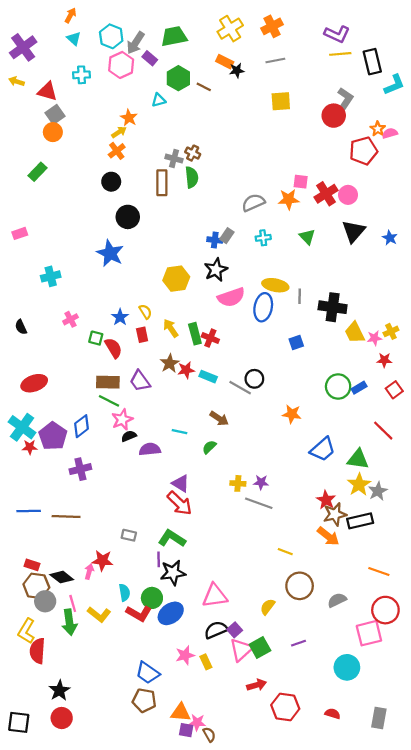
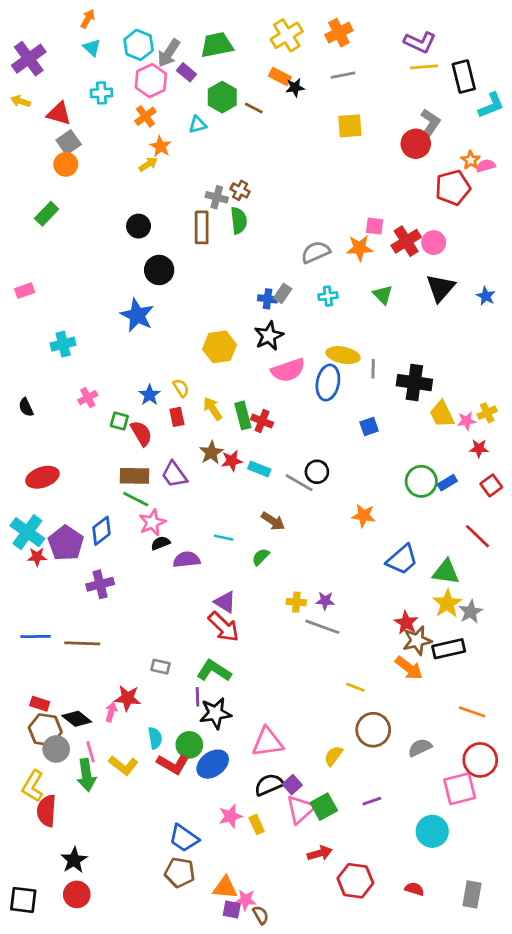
orange cross: (117, 151) -> (145, 116), moved

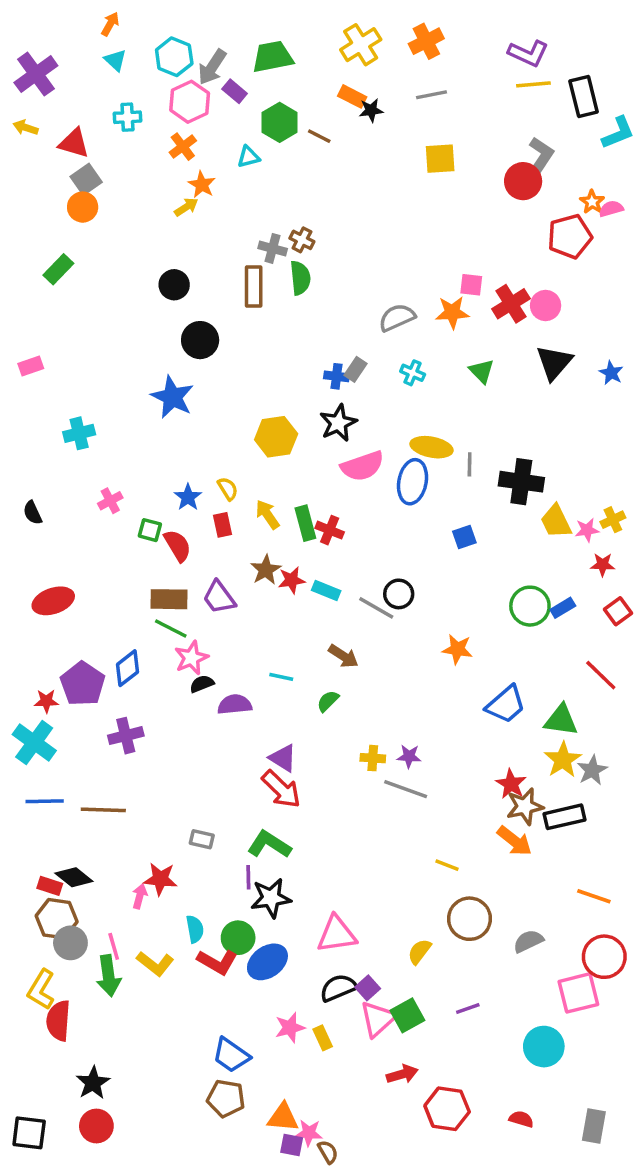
cyan cross: (328, 296) -> (413, 373), turned 30
cyan cross: (27, 532) -> (34, 743), moved
black diamond: (77, 719) -> (74, 877), moved

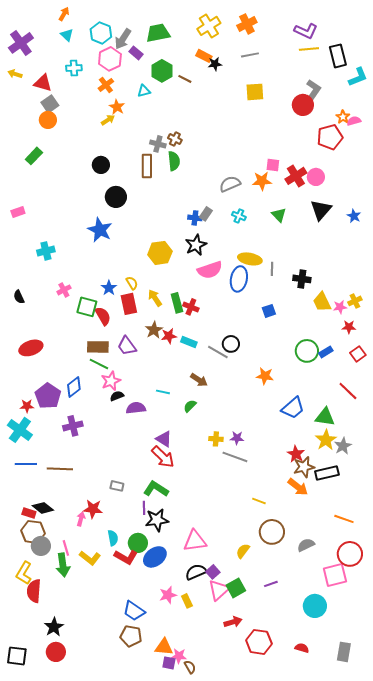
black cross: (521, 482) -> (302, 279), size x0.7
red rectangle: (223, 525) -> (129, 304), size x1.5
green square: (150, 530) -> (87, 307), size x1.5

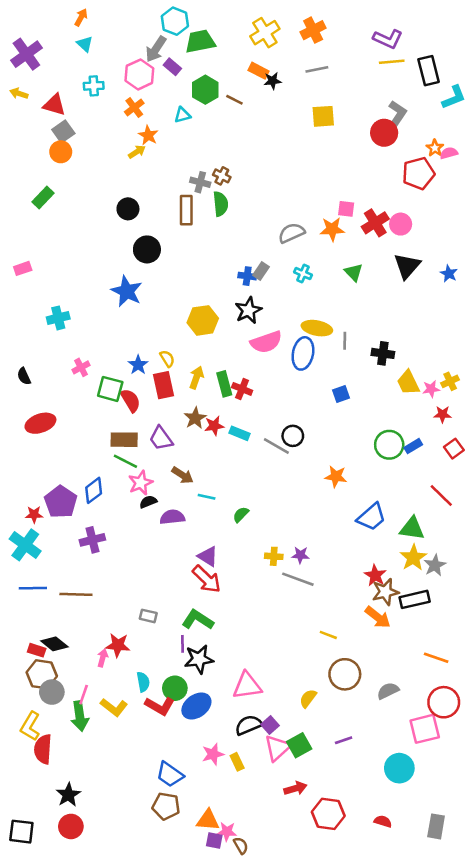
cyan hexagon: (101, 33) -> (175, 21), moved
yellow arrow: (155, 298) -> (196, 378), turned 54
red ellipse: (31, 348) -> (40, 423), moved
brown arrow: (199, 380) -> (182, 475), moved
pink line: (66, 548) -> (84, 695), turned 35

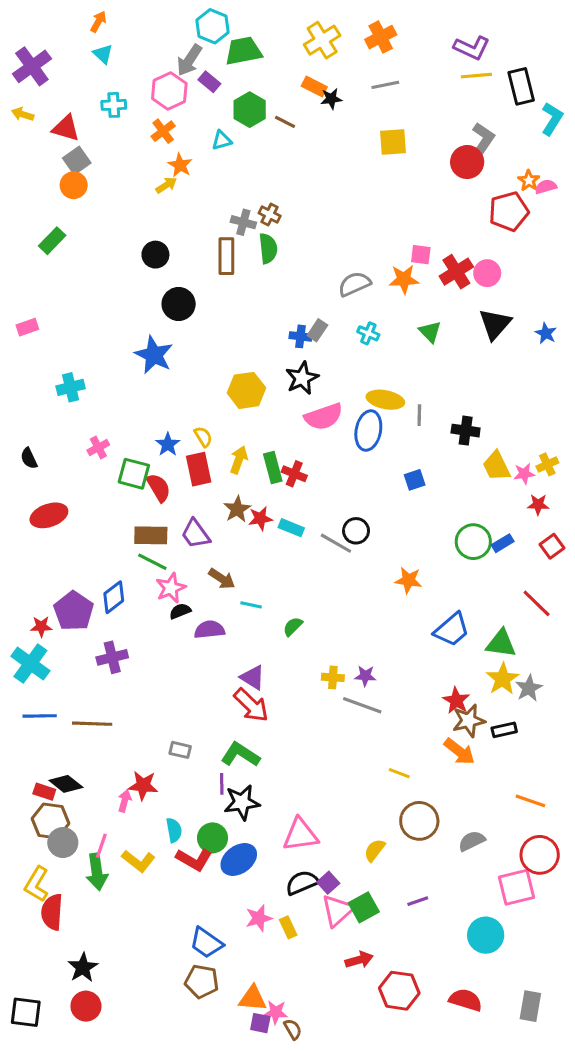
cyan L-shape: (454, 97) -> (552, 119), turned -36
black rectangle: (415, 599) -> (504, 730), size x0.7
red semicircle: (383, 821) -> (466, 1000), size x1.5

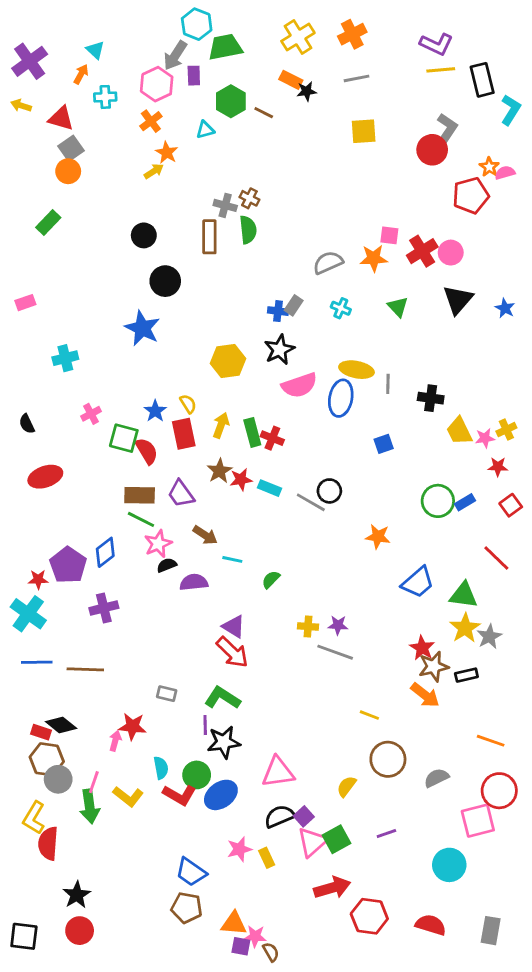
orange arrow: (98, 22) -> (81, 74), moved
purple rectangle: (209, 82) -> (194, 76), turned 48
red arrow: (359, 960) -> (332, 888), size x1.4

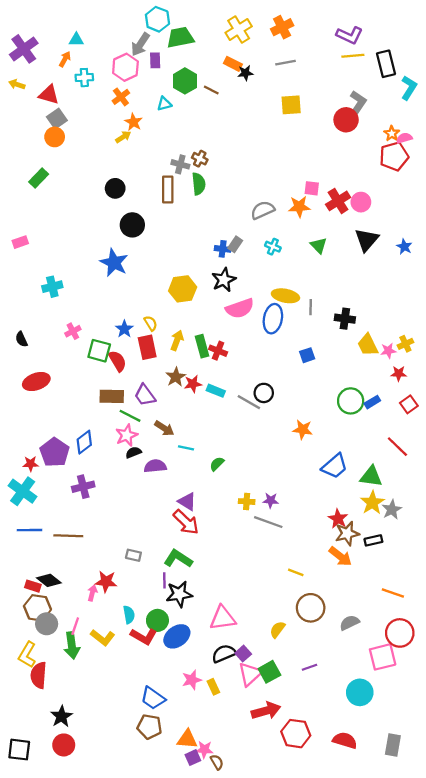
cyan triangle: (95, 50) -> (76, 40), turned -42
red pentagon: (471, 195) -> (394, 156), moved
green line: (141, 519) -> (130, 416), moved
purple square: (241, 946) -> (193, 758), turned -35

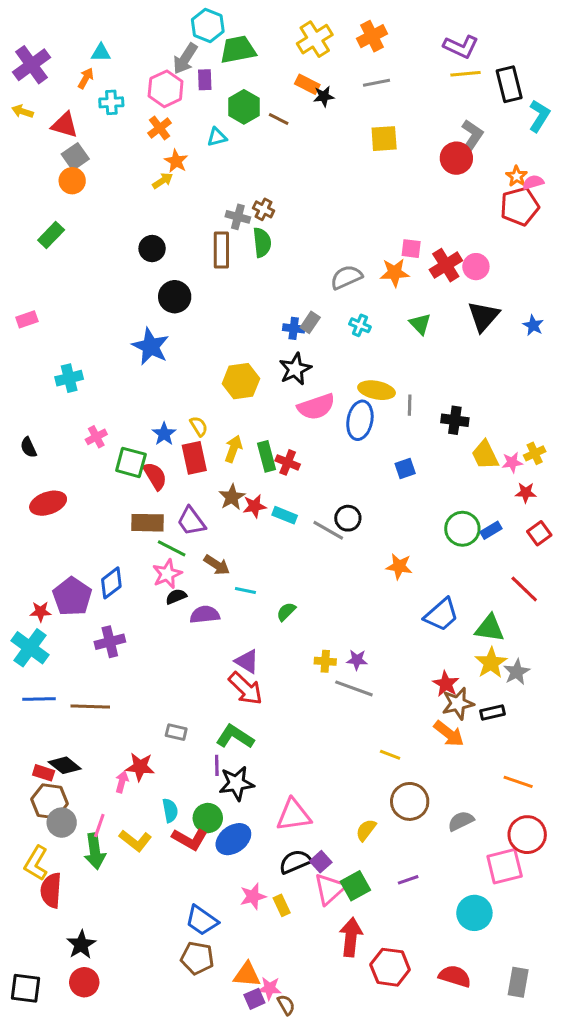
red arrow: (266, 711) -> (351, 937), turned -68

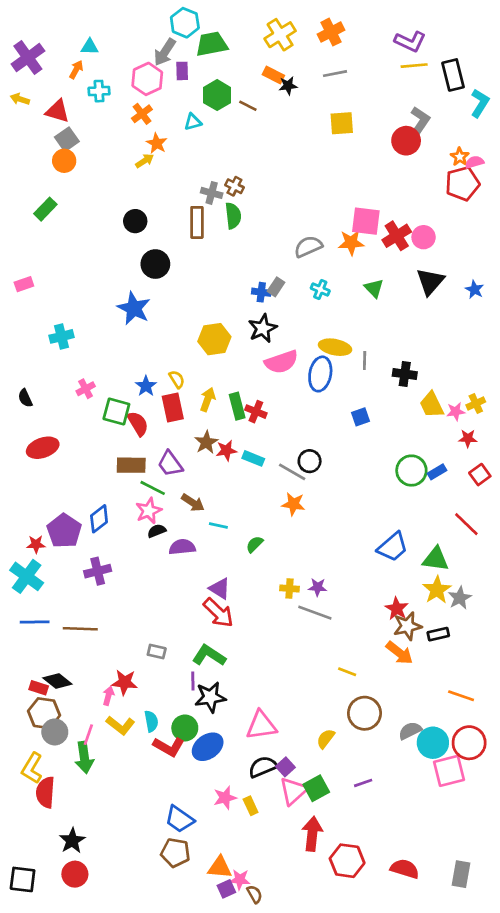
pink square: (411, 249) -> (366, 221), size x1.6
orange star: (399, 566) -> (293, 504), moved
yellow L-shape: (135, 841) -> (120, 725), moved
cyan circle: (474, 913) -> (433, 743), moved

